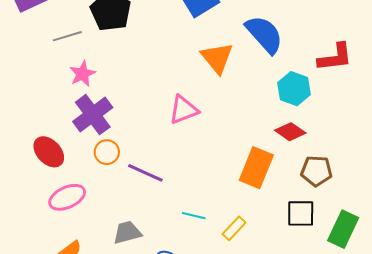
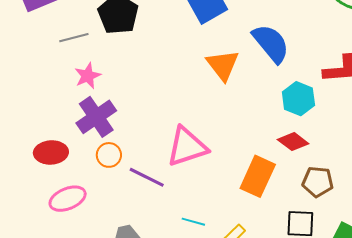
pink triangle: (184, 110) -> (187, 147), moved, size x1.4
red ellipse: (49, 152) -> (51, 152), turned -52

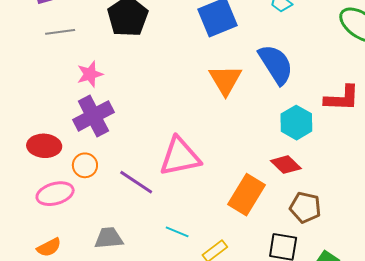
gray line: (74, 38) -> (60, 32), moved
orange circle: (109, 155) -> (85, 165), moved

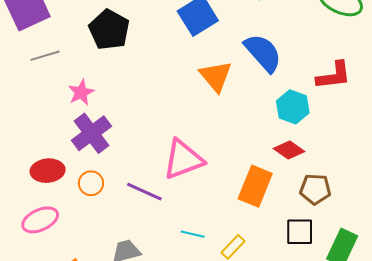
pink ellipse: (55, 194) -> (40, 220), moved

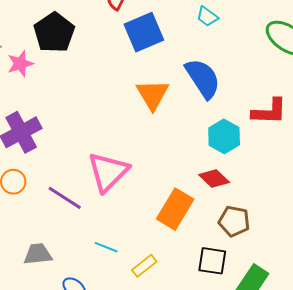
pink star: (81, 93) -> (20, 64), moved
pink triangle: (183, 159) -> (108, 172), turned -33

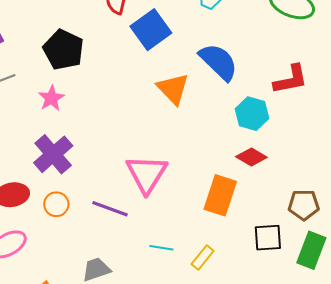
pink star: (20, 64) -> (51, 98), moved
brown pentagon: (234, 221) -> (304, 205), moved

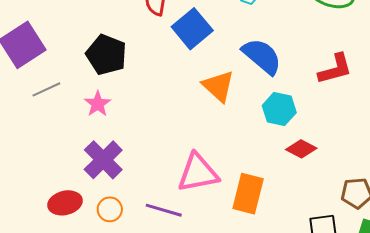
cyan hexagon: (252, 114) -> (279, 109), moved
pink triangle: (147, 174) -> (198, 173), turned 51
orange rectangle: (220, 195) -> (248, 194), moved

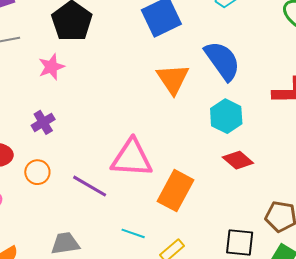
purple cross: (103, 160) -> (43, 122), size x0.6

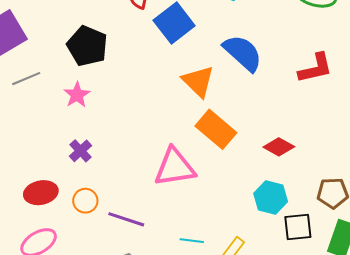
cyan hexagon: (226, 116) -> (271, 198), moved
purple line: (90, 186) -> (126, 219), moved
orange rectangle: (175, 191) -> (216, 129), moved, turned -66

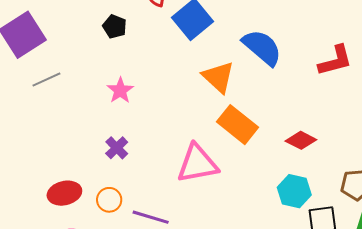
black pentagon: (87, 46) -> (115, 27), moved, size x0.6
pink star: (77, 95) -> (120, 90), moved
purple cross: (81, 151) -> (117, 148), moved

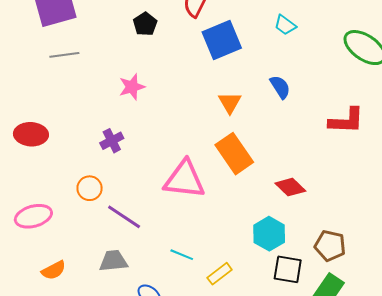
blue semicircle: (262, 47) -> (280, 87), size x0.6
orange triangle: (218, 77) -> (230, 103), size x0.7
red ellipse: (64, 193) -> (31, 134), moved

